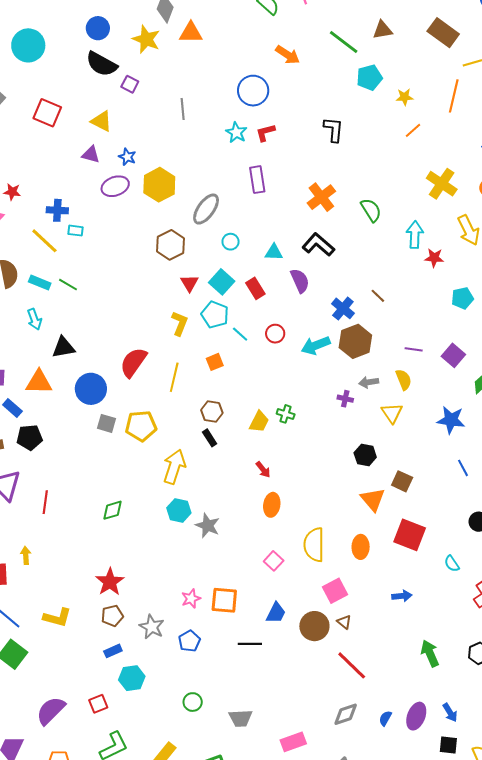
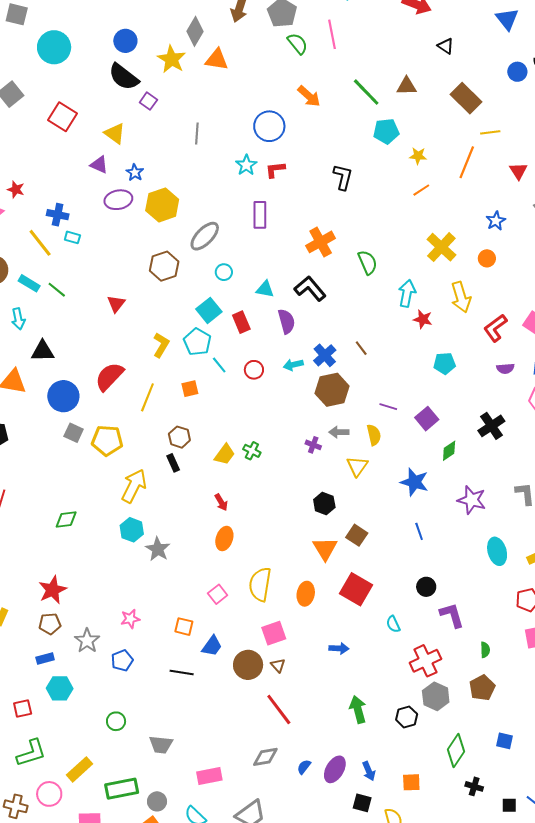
red triangle: (190, 283) -> (116, 304), moved
cyan arrow: (316, 345) -> (293, 365), moved, size x0.7
orange square: (224, 600) -> (184, 627), moved, size x0.7

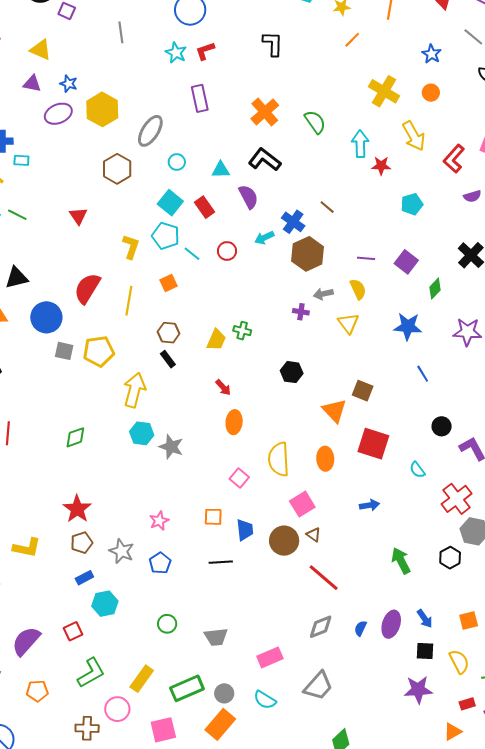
black hexagon: (324, 504) -> (292, 372), moved
blue trapezoid: (212, 646) -> (245, 530), turned -30

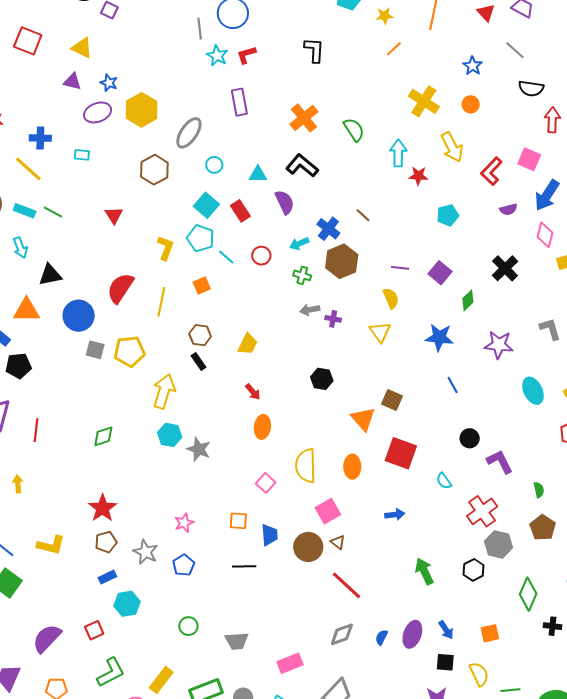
gray line: (121, 32) -> (200, 29), moved
cyan rectangle: (21, 160) -> (82, 155), moved
gray arrow: (323, 294) -> (310, 310), moved
green cross: (242, 331) -> (302, 275), moved

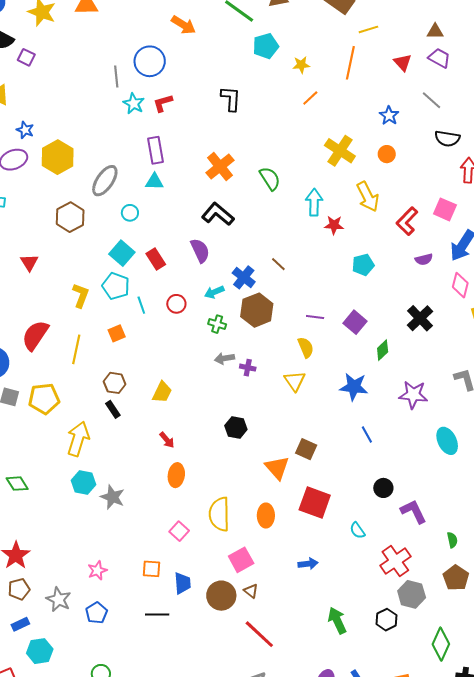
cyan triangle: (258, 174) -> (154, 182), moved
cyan line: (226, 257) -> (141, 305), turned 30
green diamond: (103, 436) -> (17, 484), turned 75

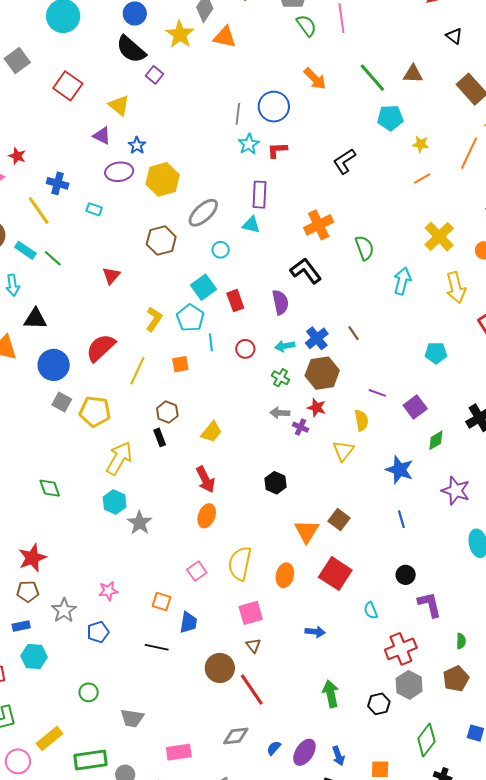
black L-shape: (231, 99) -> (344, 161), turned -140
red star: (334, 225) -> (317, 408), moved
red arrow: (167, 440) -> (205, 479), size x1.5
brown circle: (221, 596) -> (220, 668), moved

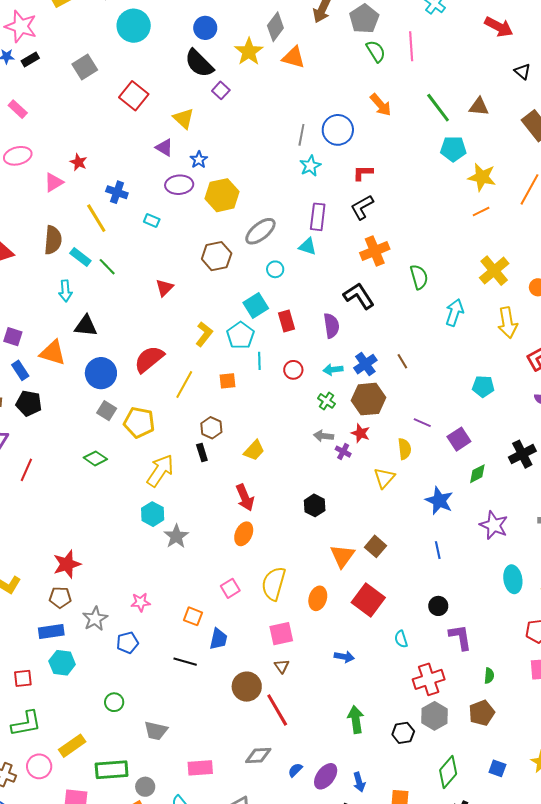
yellow star: (421, 144) -> (482, 177), size x1.6
red L-shape: (277, 150) -> (363, 173), moved
black L-shape: (344, 161) -> (362, 207), moved
green diamond: (50, 488) -> (95, 458), moved, turned -40
blue rectangle: (21, 626) -> (51, 631), size x1.4

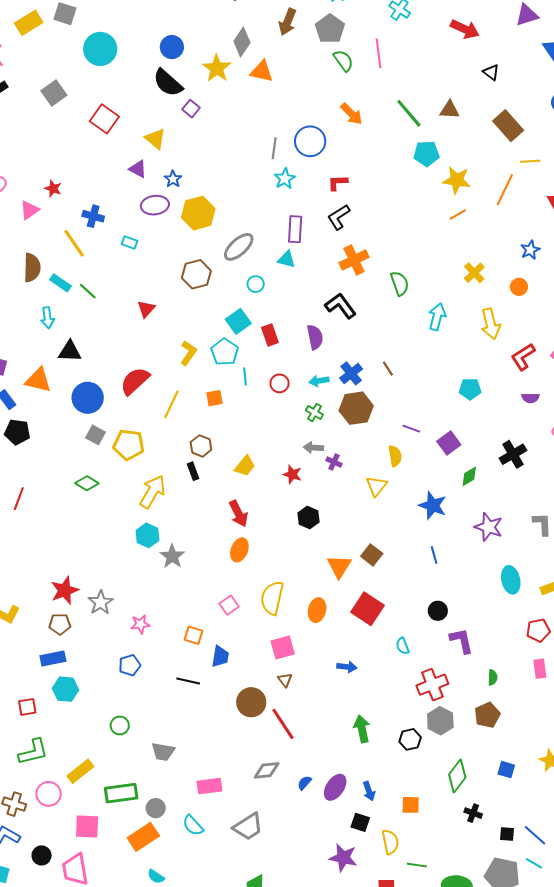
yellow cross: (494, 271) -> (474, 273), size x0.7
red star: (361, 433) -> (292, 474), moved
gray star: (95, 619) -> (101, 603), moved

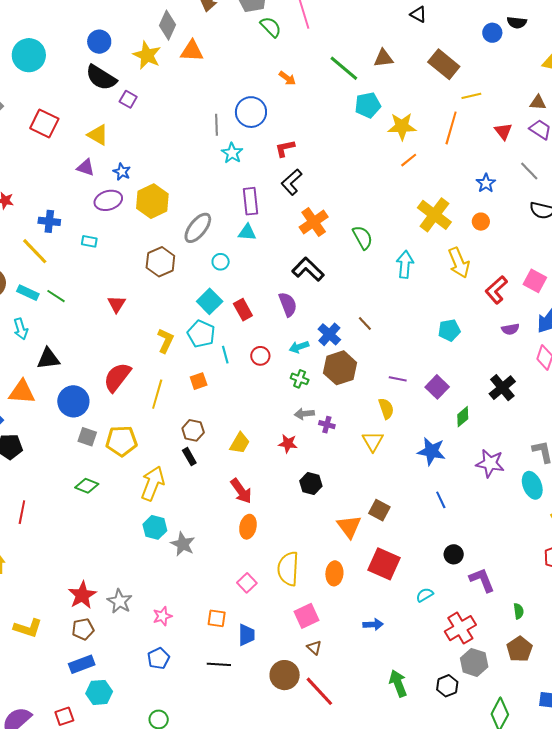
orange arrow: (351, 114) -> (287, 78), size x0.7
yellow cross: (474, 273) -> (434, 215), size x1.6
cyan ellipse: (511, 580) -> (532, 485), moved
cyan semicircle: (403, 646) -> (425, 595), turned 90

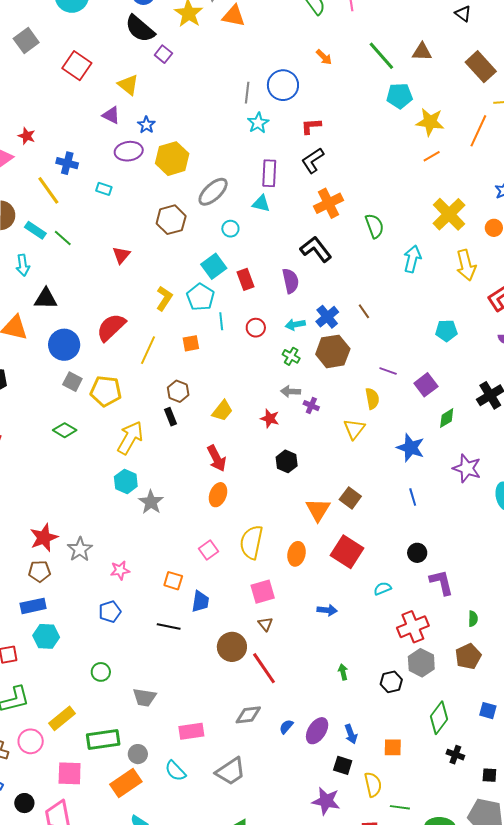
green arrow: (398, 683) -> (343, 672), size x0.6

